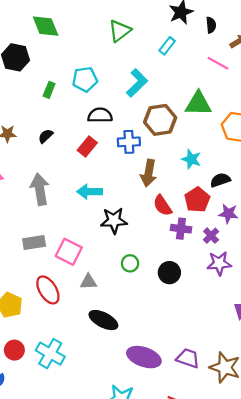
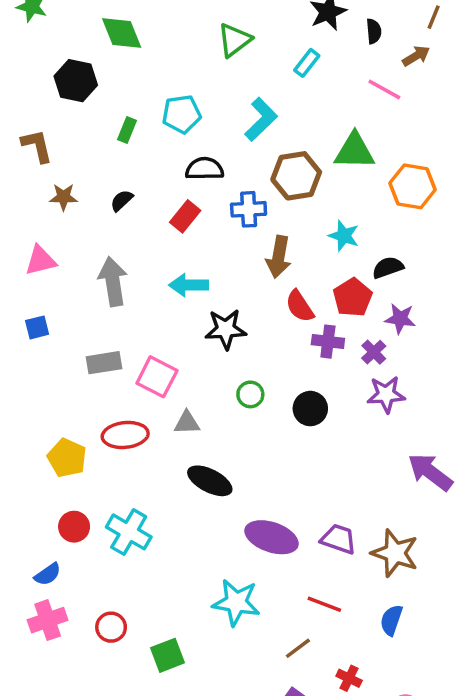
red ellipse: (48, 290) -> (125, 435), turned -64

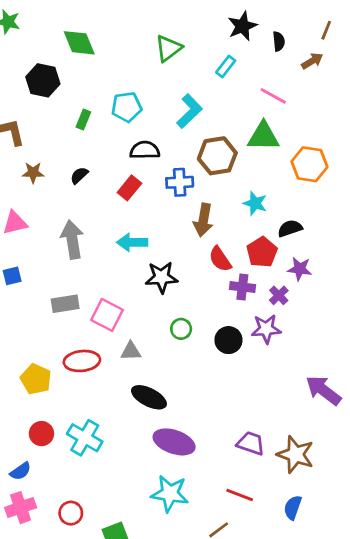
pink line: (384, 89) -> (273, 96), moved
purple star: (386, 394) -> (266, 329), moved
purple ellipse: (272, 537) -> (174, 442), moved

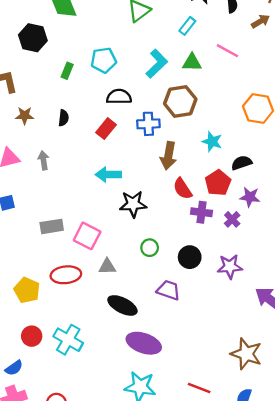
green triangle: (263, 136) -> (192, 63), moved, size x0.7
black semicircle: (79, 175) -> (63, 118), turned 140
gray arrow: (72, 240) -> (43, 160), moved, size x0.6
purple star: (266, 329) -> (230, 267), moved
purple trapezoid: (251, 443) -> (168, 290), moved

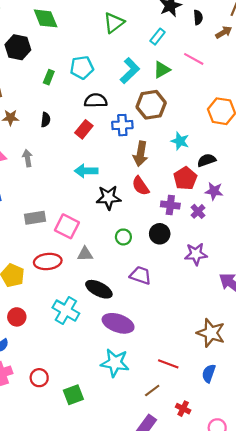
green triangle: (192, 63) -> (162, 70), turned -30
red semicircle: (183, 189) -> (140, 186), moved
black circle: (190, 257) -> (160, 234), moved
cyan cross: (68, 340) -> (66, 311), moved

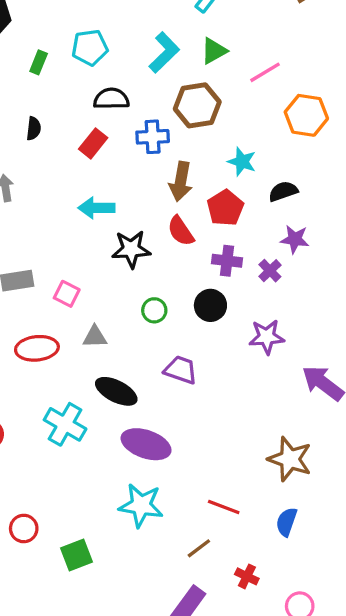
pink line: (194, 59) -> (265, 72), moved, turned -60
red pentagon: (185, 178) -> (225, 208), moved
pink square: (67, 226) -> (67, 294), size x0.7

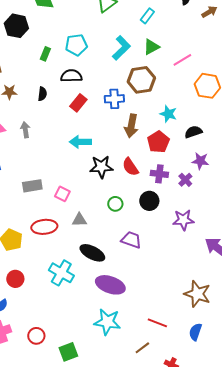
black semicircle: (111, 99) -> (71, 76), moved
red semicircle: (181, 231) -> (130, 167), moved

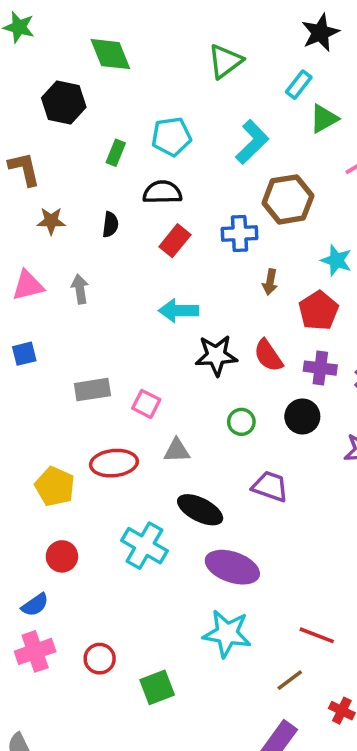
green triangle: (151, 47) -> (324, 119), moved
brown arrow: (131, 126) -> (270, 282), size x0.6

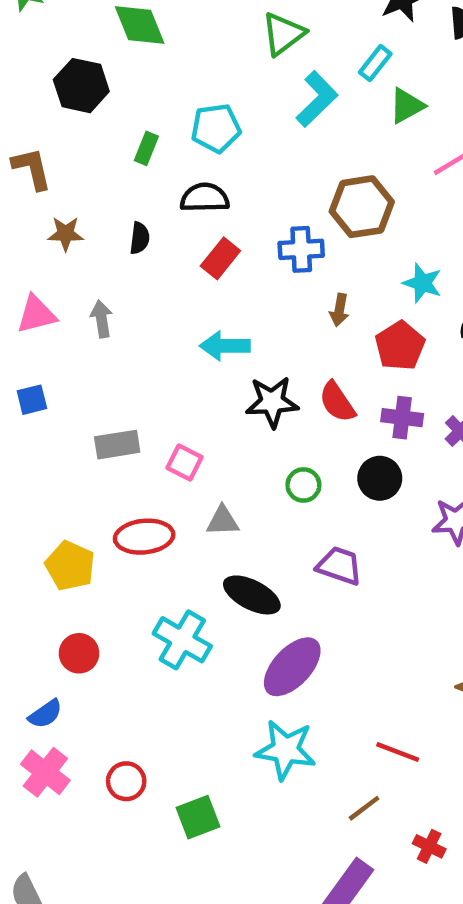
cyan L-shape: (252, 142) -> (317, 99), moved
purple ellipse: (232, 567) -> (292, 667), turned -66
pink cross: (35, 651) -> (45, 772), turned -33

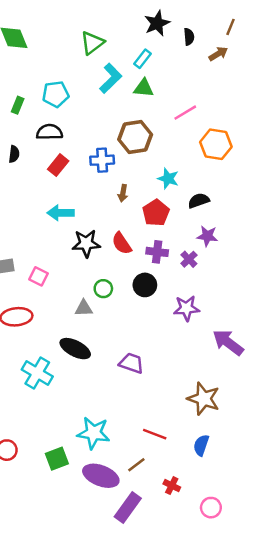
green triangle: (407, 106) -> (144, 88), moved, turned 35
gray triangle: (223, 521) -> (84, 308), moved
purple trapezoid: (339, 566) -> (131, 363), moved
purple ellipse: (292, 667) -> (101, 476), moved, turned 68
green square: (198, 817) -> (57, 459), moved

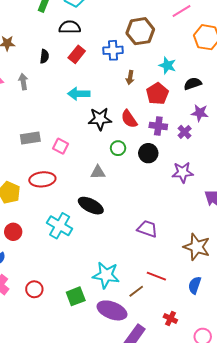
black semicircle: (14, 154) -> (44, 56), moved
green circle: (103, 289) -> (118, 148), moved
purple trapezoid: (131, 363) -> (147, 229), moved
brown line: (136, 465) -> (136, 291), moved

